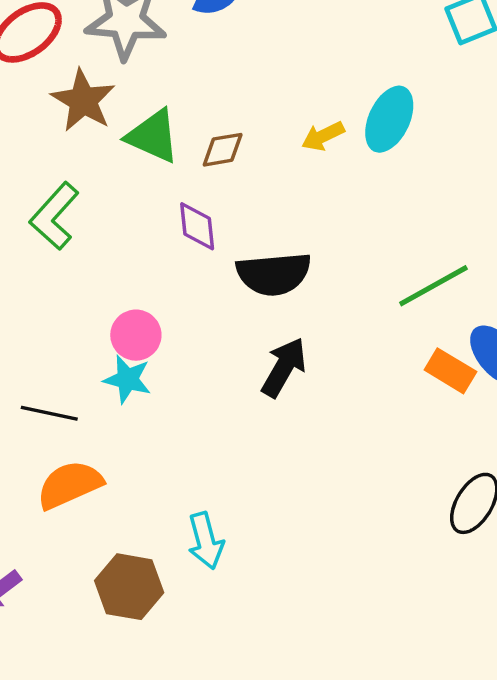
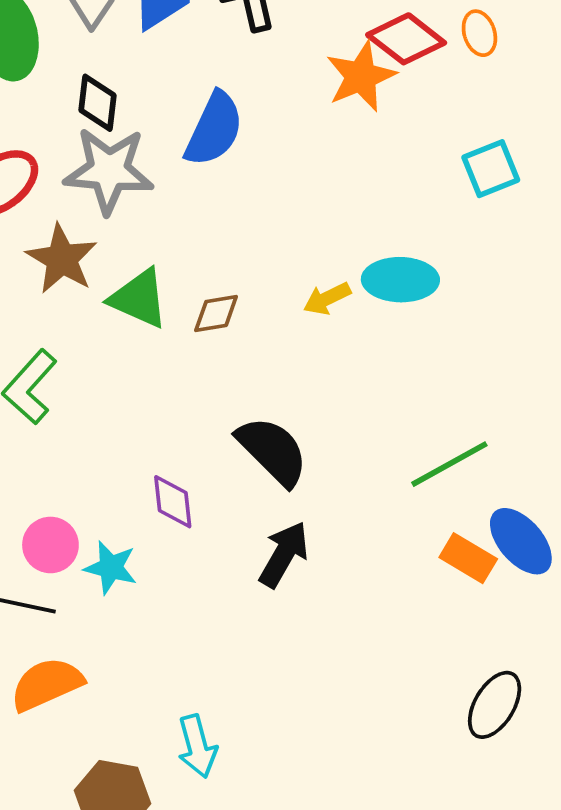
cyan ellipse: (389, 119) -> (400, 280), turned 66
purple diamond: (197, 226) -> (173, 502), moved
black semicircle: (274, 274) -> (272, 451), turned -130
pink circle: (136, 335) -> (50, 545), moved

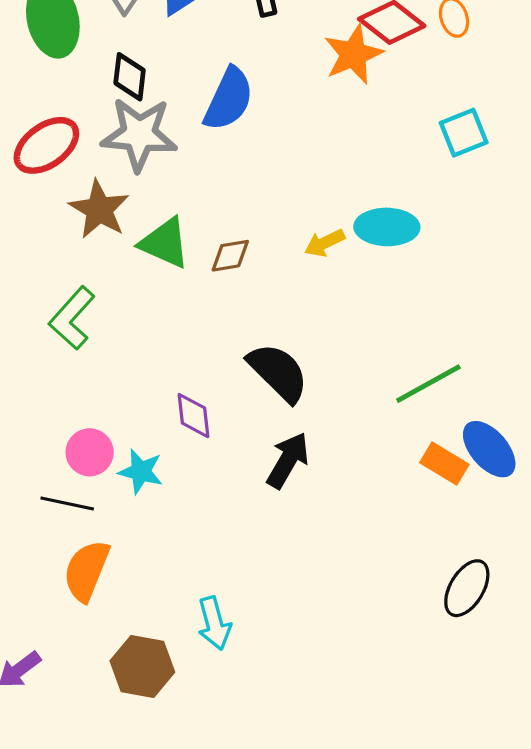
orange semicircle: (47, 684) -> (86, 571), turned -44

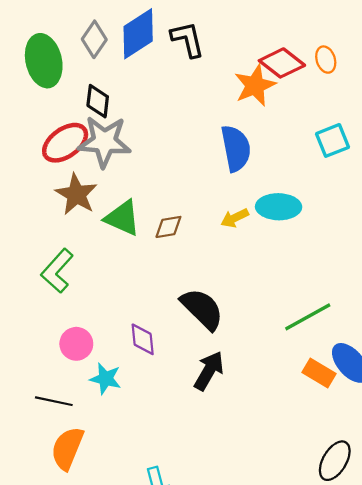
blue semicircle: (229, 99) -> (236, 148), moved, turned -36
red ellipse: (46, 145) -> (65, 143), moved
pink circle: (90, 452) -> (76, 344), moved

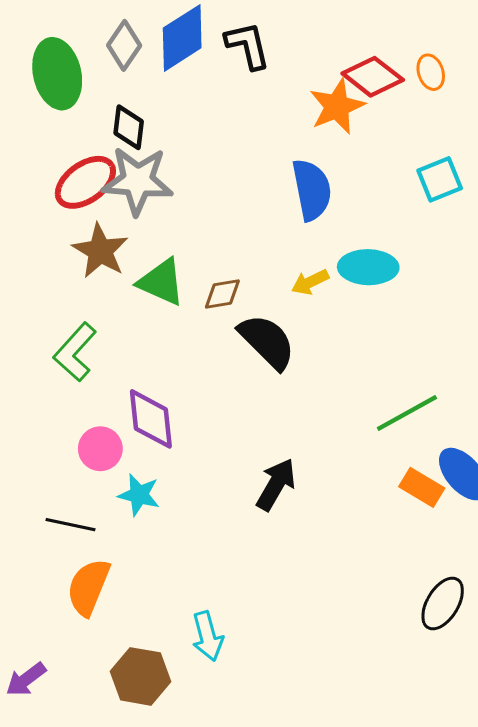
black semicircle: (202, 309) -> (267, 342), moved
purple diamond: (143, 339) -> (151, 419), moved, size x1.4

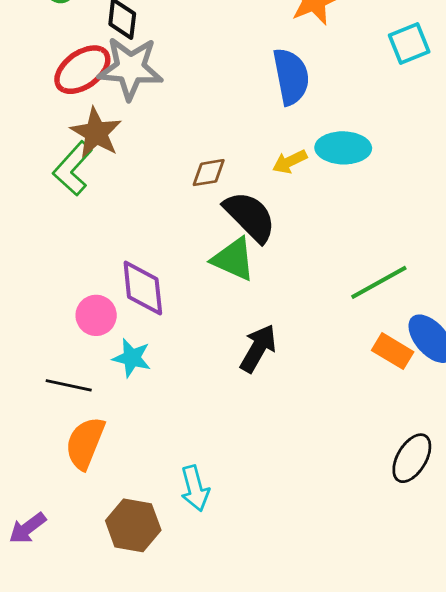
cyan square: (440, 179) -> (409, 44), moved
green triangle: (161, 282) -> (233, 259), moved
green L-shape: (75, 352) -> (73, 168), moved

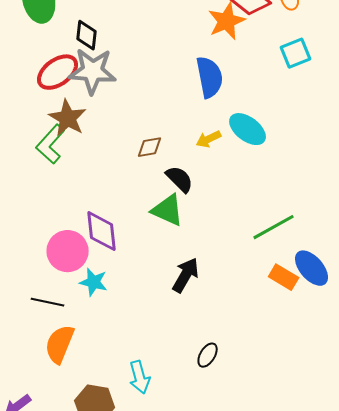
cyan ellipse: (343, 148) -> (248, 129), turned 36
black semicircle: (250, 217) -> (180, 179), size x0.7
pink circle: (96, 315) -> (68, 251), size x1.4
black ellipse: (412, 458) -> (208, 355), moved, size x0.7

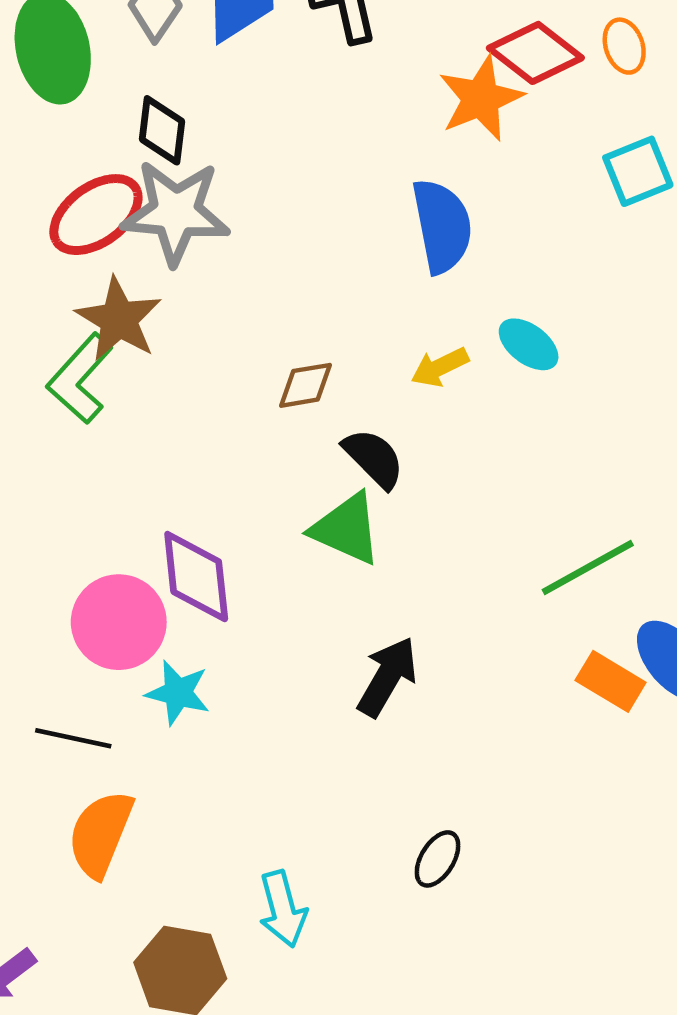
cyan ellipse: (248, 129) -> (529, 344), size x0.7

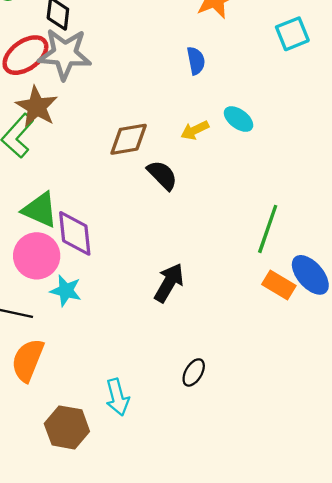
blue semicircle: (442, 226) -> (196, 61), size x0.6
brown diamond: (305, 385) -> (129, 139), size x1.4
green triangle: (346, 529) -> (40, 210), moved
green line: (588, 567) -> (268, 229), turned -42

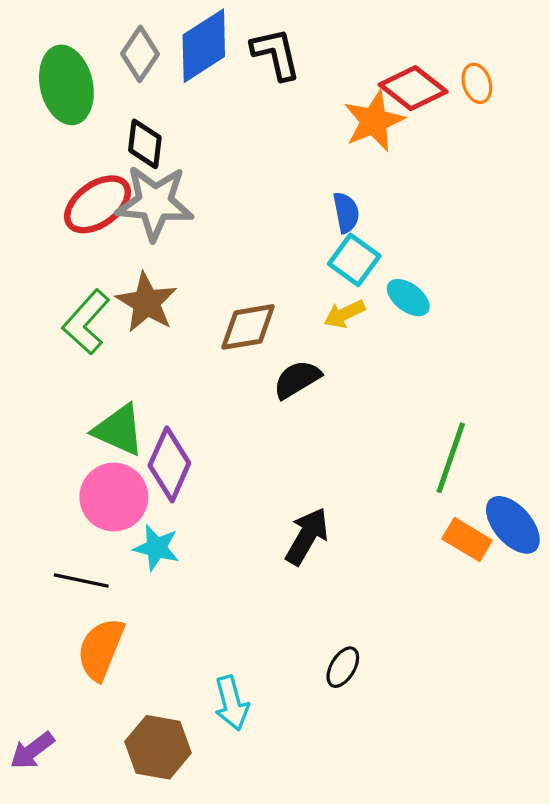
cyan square: (292, 34) -> (354, 260), moved, turned -32
brown star: (37, 107) -> (147, 302), moved
black semicircle: (162, 175) -> (297, 379), turned -76
purple diamond: (75, 233) -> (169, 464), turned 30

